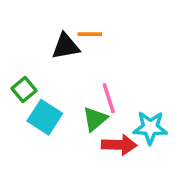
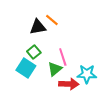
orange line: (90, 34) -> (52, 20), turned 40
green square: (24, 90) -> (34, 52), moved

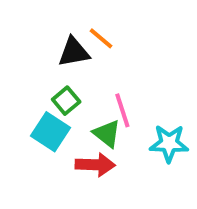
green triangle: (55, 69) -> (107, 134), turned -42
red arrow: (69, 84) -> (95, 165), moved

